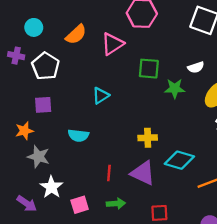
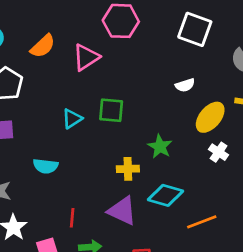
green square: (149, 69) -> (111, 110), moved
green star: (175, 88) -> (160, 147), moved, turned 30
red line: (109, 173) -> (72, 218), moved

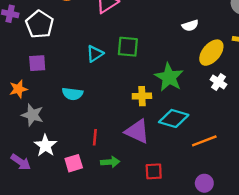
green star: (160, 147) -> (169, 77), size x1.4

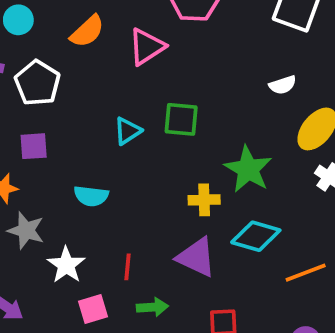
white star: (45, 146) -> (66, 265), moved

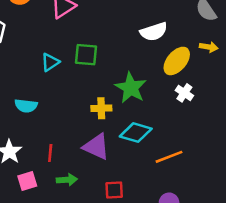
white semicircle: (283, 85) -> (154, 32), size x1.5

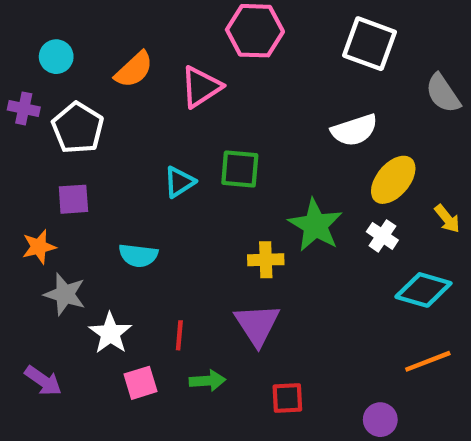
yellow arrow: (209, 47) -> (447, 219), moved, turned 42
white cross: (184, 93) -> (382, 236), moved
cyan diamond: (136, 133) -> (423, 290), moved
purple triangle: (96, 147) -> (257, 325), turned 32
orange line: (169, 157) -> (428, 361), moved

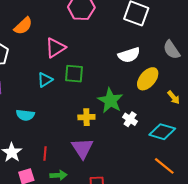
pink triangle: (201, 87) -> (55, 48), moved
gray semicircle: (443, 93) -> (172, 50), moved
white cross: (382, 236) -> (130, 119), moved
orange line: (428, 361) -> (164, 166), turned 60

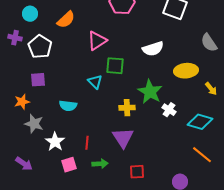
white semicircle: (129, 55) -> (153, 49), moved
yellow ellipse: (148, 79) -> (186, 71), turned 45
cyan triangle: (45, 80) -> (95, 82), moved, turned -42

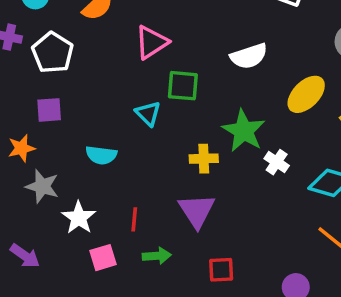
yellow ellipse: (186, 71) -> (306, 94), turned -40

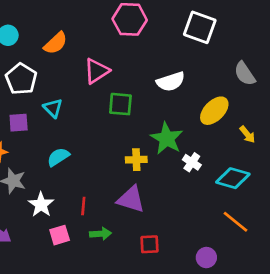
cyan triangle: (148, 113) -> (53, 108), moved
cyan semicircle: (101, 155) -> (58, 157), turned 140
purple triangle: (197, 211) -> (131, 199), turned -40

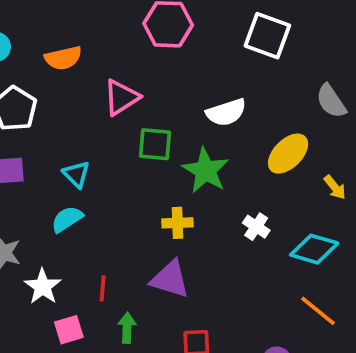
orange semicircle: (56, 43) -> (63, 58), turned 30
cyan triangle: (53, 108) -> (76, 174), moved
green star: (167, 138) -> (206, 170), moved
green arrow: (101, 234) -> (127, 328), turned -84

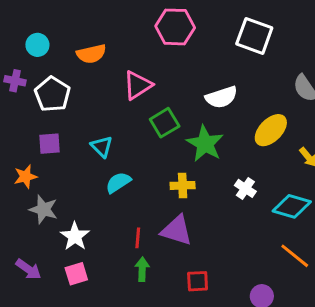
green square: (155, 144) -> (165, 123), turned -36
cyan semicircle: (67, 219) -> (118, 182), moved
red line: (103, 288) -> (138, 238), moved
pink square: (69, 330) -> (76, 274), moved

